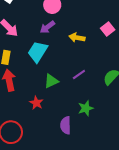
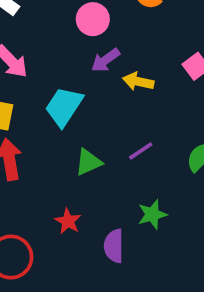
purple arrow: (47, 27) -> (106, 60), moved
red star: (36, 103) -> (68, 221), moved

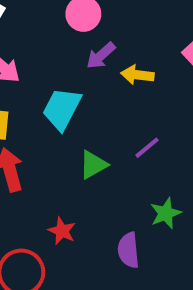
red star: (68, 221) -> (62, 231), moved

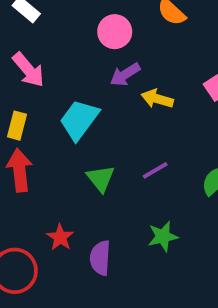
green triangle: (93, 165) -> (101, 178), turned -48
purple semicircle: (128, 250) -> (100, 258), moved

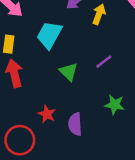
yellow arrow: (157, 99) -> (99, 14), turned 102
green star: (163, 236) -> (115, 105), turned 30

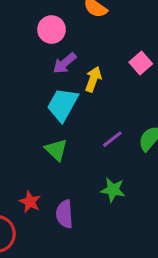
cyan trapezoid: (49, 35) -> (63, 105), moved
purple line: (104, 62) -> (112, 139), moved

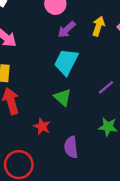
yellow arrow: (93, 79) -> (98, 26), moved
red star: (30, 202) -> (42, 126), moved

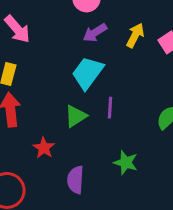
purple line: (106, 87) -> (110, 108), moved, turned -56
green triangle: (63, 97) -> (76, 116), turned 36

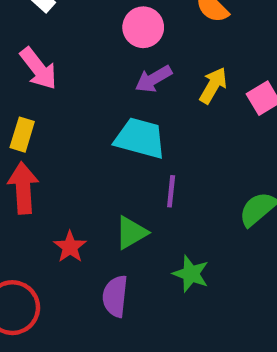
cyan trapezoid: (88, 73) -> (140, 138), turned 66
green triangle: (76, 116) -> (131, 233), moved

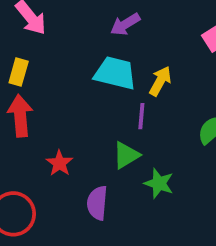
yellow arrow: (213, 85) -> (160, 81), moved
green triangle: (131, 233) -> (126, 155), moved

